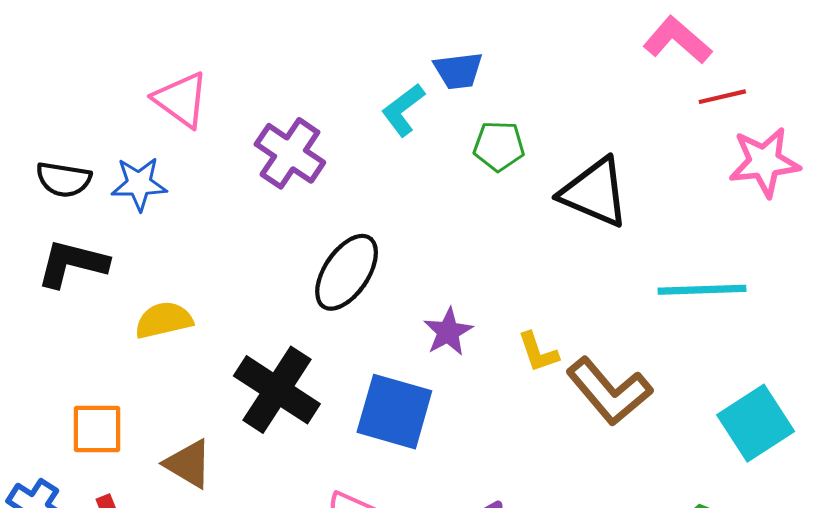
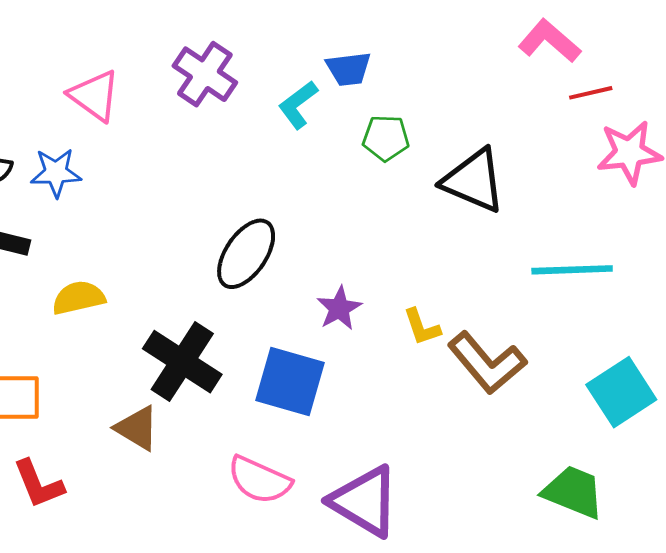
purple cross: (290, 153) -> (205, 74), moved
brown triangle: (188, 464) -> (137, 428), moved

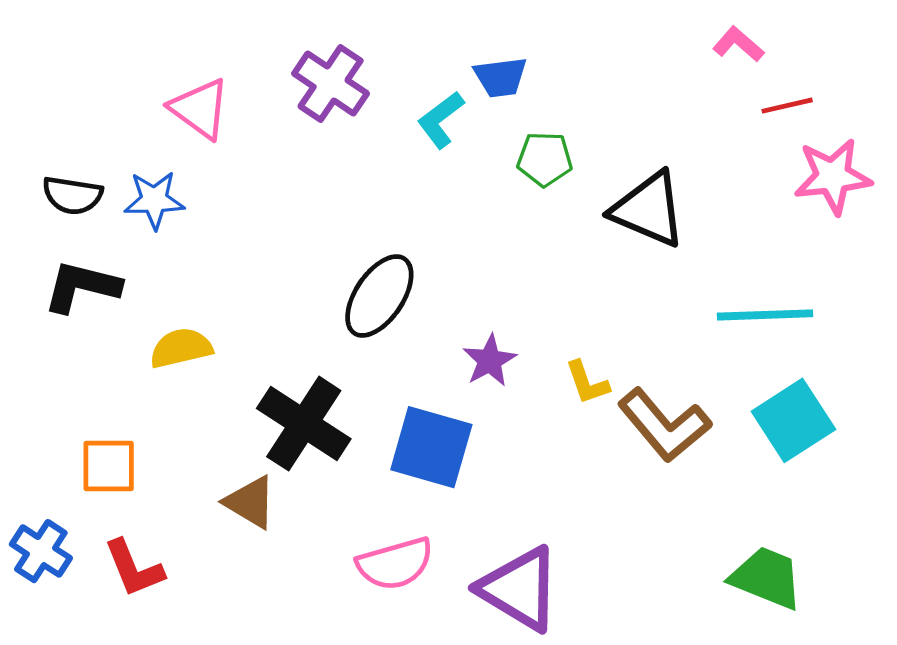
pink L-shape: (549, 41) -> (738, 44), size x0.7
cyan square: (621, 392) -> (793, 420), moved
pink semicircle: (259, 480) -> (395, 564), turned -40

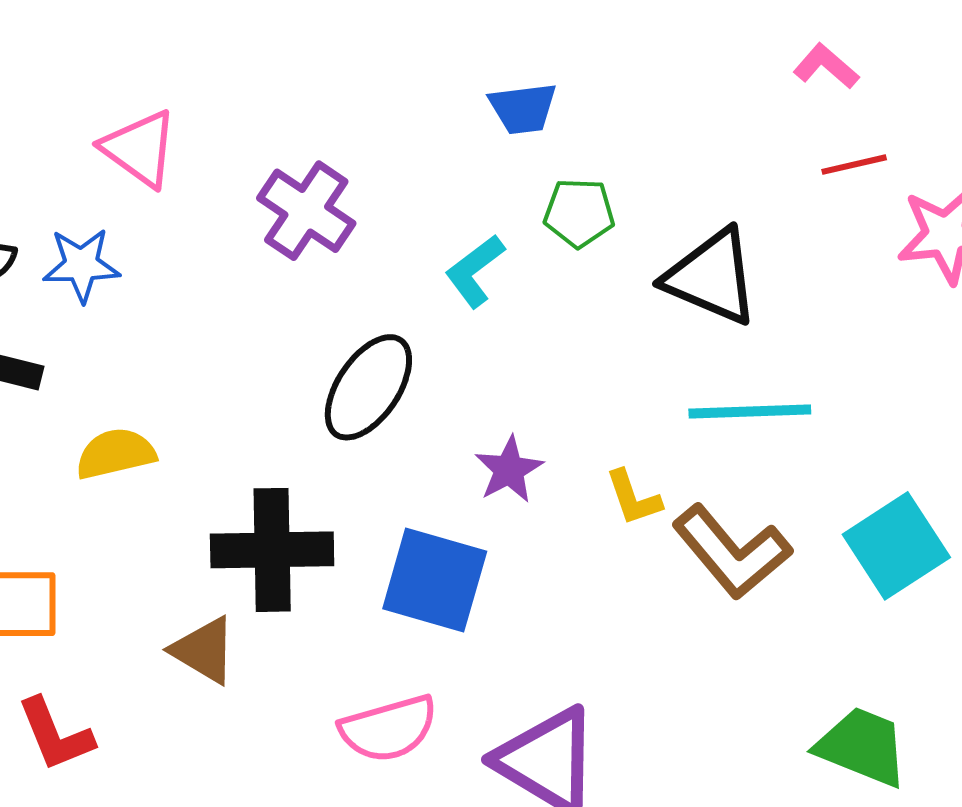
purple cross: (331, 84) -> (306, 211), moved
red line: (787, 106) -> (854, 165), moved
cyan L-shape: (441, 120) -> (475, 271), moved
cyan line: (765, 315) -> (750, 411), moved
black cross: (304, 424) -> (272, 550), turned -34

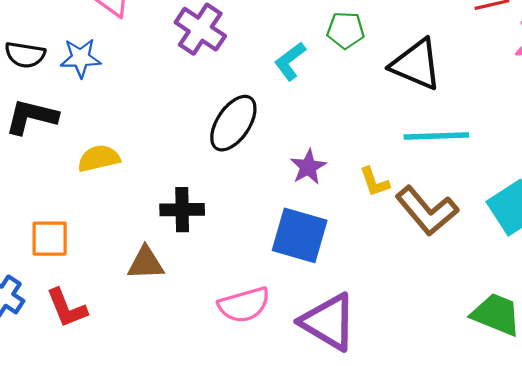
black cross: (272, 550) -> (182, 210), size x0.7
blue square: (435, 580) -> (300, 235), moved
brown triangle: (204, 650) -> (146, 263), turned -33

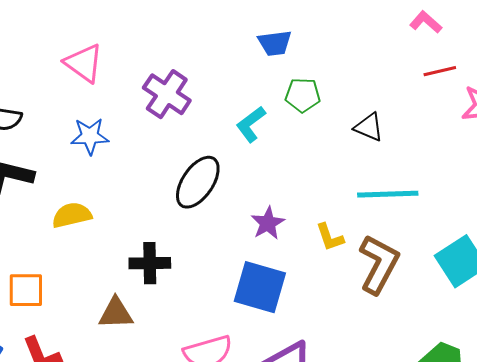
blue star: (81, 58) -> (90, 136), moved
black triangle: (416, 64) -> (369, 127), size x0.6
brown L-shape: (427, 211) -> (379, 264), turned -112

